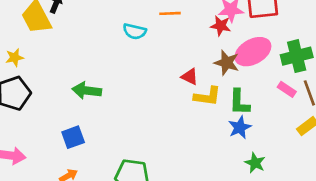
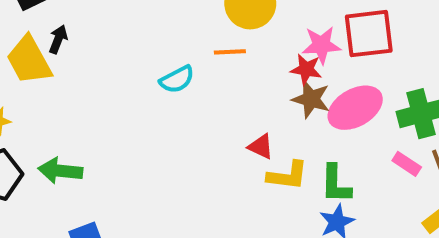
cyan semicircle: (135, 31) -> (177, 79), turned -40
brown star: (227, 63) -> (311, 99), moved
green arrow: (87, 91) -> (60, 171), moved

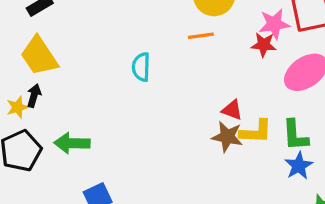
black arrow: (58, 39) -> (34, 96), moved
cyan semicircle: (177, 79) -> (141, 67), moved, turned 124
brown star: (311, 99) -> (227, 137), moved

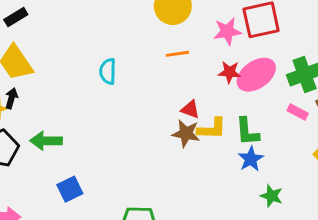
orange line: (201, 36) -> (177, 54), moved
red star: (264, 45) -> (230, 72), moved

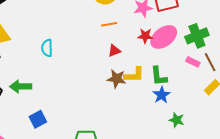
cyan semicircle: (108, 71) -> (47, 48), moved
red triangle: (190, 109) -> (114, 51), moved, turned -40

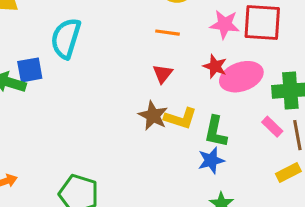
cyan semicircle: (47, 48) -> (66, 38), size x1.5
red triangle: (114, 51) -> (163, 74), turned -48
blue square: (38, 119) -> (30, 70), moved

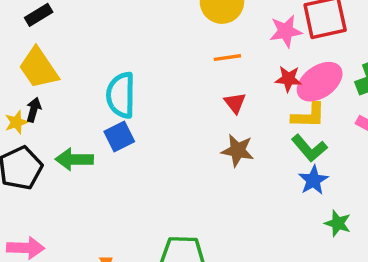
blue square: (30, 70) -> (119, 136), moved
yellow L-shape: (180, 118) -> (309, 116), moved
green L-shape: (216, 132) -> (309, 148), turned -36

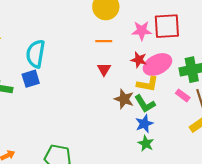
brown star: (238, 150) -> (124, 99), moved
green star: (338, 223) -> (146, 143), moved

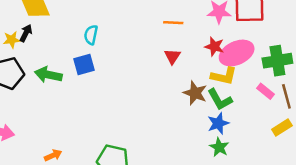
cyan semicircle: (36, 54) -> (91, 35), size x0.6

